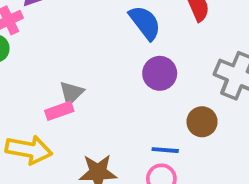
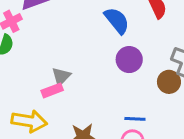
brown circle: (202, 122) -> (169, 82), moved

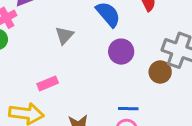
gray triangle: (61, 76) -> (64, 35), moved

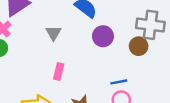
pink rectangle: (48, 83) -> (59, 72), moved, turned -42

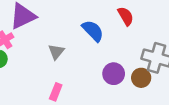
purple circle: (103, 36) -> (114, 74), moved

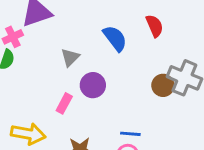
purple circle: (114, 74) -> (93, 85), moved
brown circle: (141, 78) -> (163, 85), moved

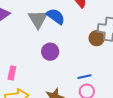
gray triangle: (70, 57) -> (38, 19), moved, size x1.5
pink rectangle: (64, 103) -> (12, 73), moved

